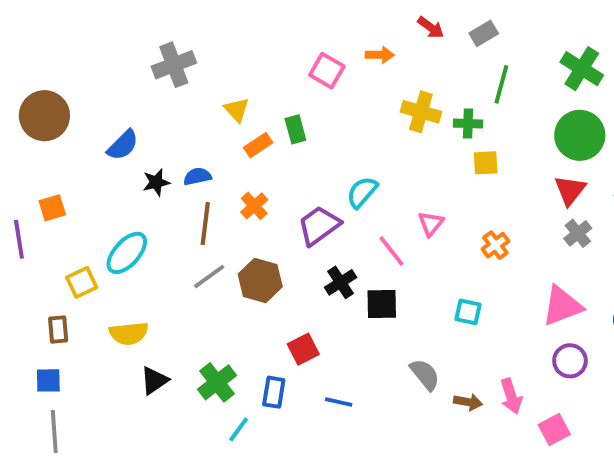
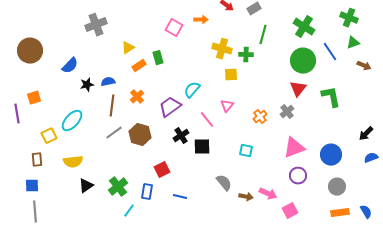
yellow triangle: (237, 110) -> (128, 48), turned 40
yellow square: (486, 163) -> (231, 75), moved
gray cross: (578, 233) -> (287, 112), moved
pink arrow: (511, 396) -> (268, 194), turned -48

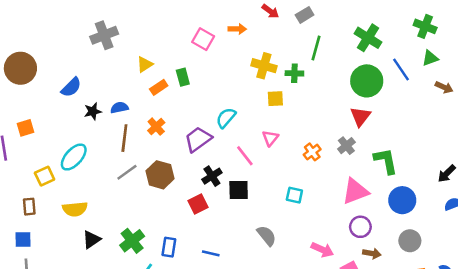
green L-shape: (331, 97) -> (386, 161), moved
red square: (162, 170) -> (198, 204), moved
brown arrow: (246, 197) -> (372, 253), moved

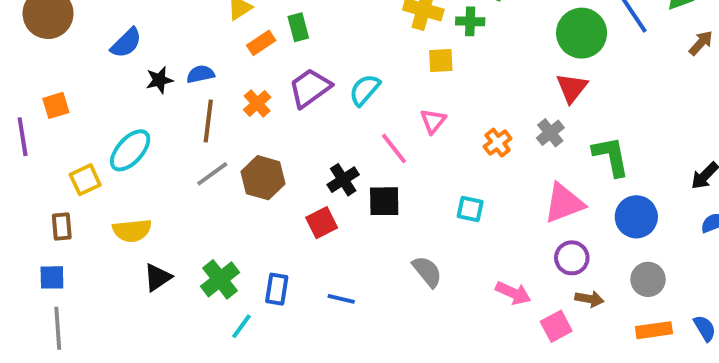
brown arrow: (444, 87) -> (701, 43), turned -72
purple trapezoid: (198, 139) -> (310, 88), moved

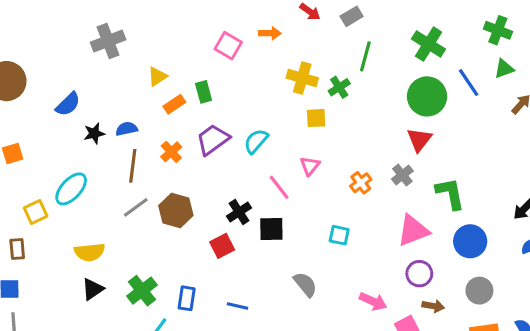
green cross: (470, 21) -> (339, 87), turned -35
yellow semicircle: (132, 230) -> (90, 252), moved

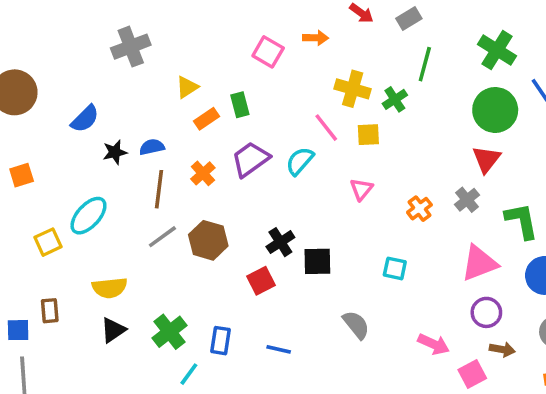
pink line: (279, 187) -> (326, 128), moved
brown rectangle: (17, 249) -> (50, 311), moved

